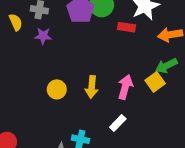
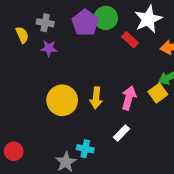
red rectangle: (127, 27) -> (130, 40), turned 35
yellow circle: (57, 89) -> (62, 100), size x1.6

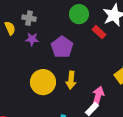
purple pentagon: (85, 23) -> (62, 47), moved
pink arrow: (129, 98) -> (98, 96), moved

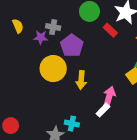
gray cross: (29, 18) -> (53, 27), moved
yellow circle: (43, 82) -> (53, 69), moved

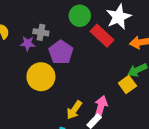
red rectangle: (110, 30) -> (102, 36), size x1.5
yellow arrow: (81, 80) -> (74, 110), moved, turned 30

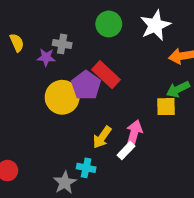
red rectangle: (102, 36) -> (106, 75), moved
purple pentagon: (61, 52) -> (86, 85), moved
yellow square: (127, 84) -> (166, 107), turned 35

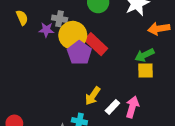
green arrow: (178, 89) -> (144, 55), moved
yellow circle: (62, 97) -> (73, 35), moved
pink arrow: (134, 133) -> (132, 107), moved

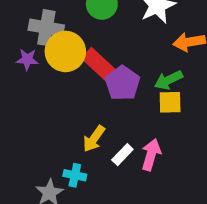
gray cross: (60, 19) -> (46, 28), size x1.5
purple star: (46, 30) -> (27, 59), moved
purple pentagon: (79, 53) -> (122, 83), moved

